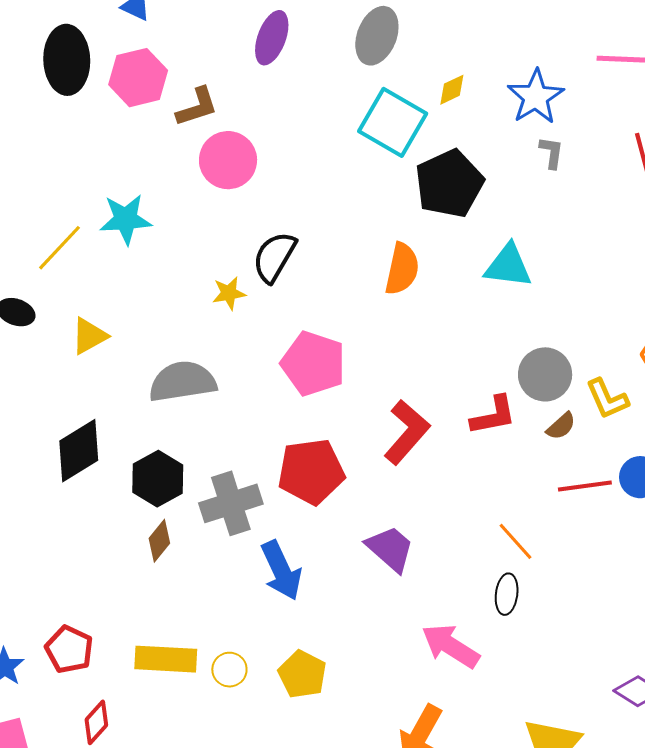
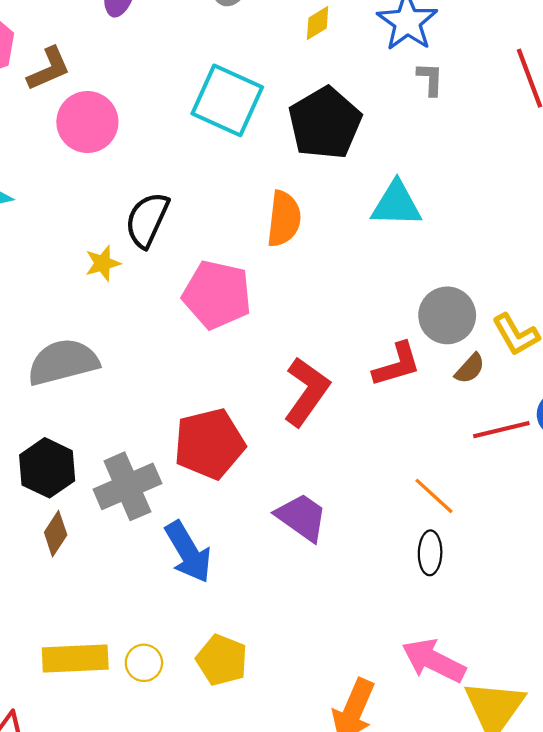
cyan square: (393, 122) -> (227, 100), moved
pink pentagon: (313, 364) -> (217, 295), moved
pink arrow: (451, 646) -> (434, 661), moved

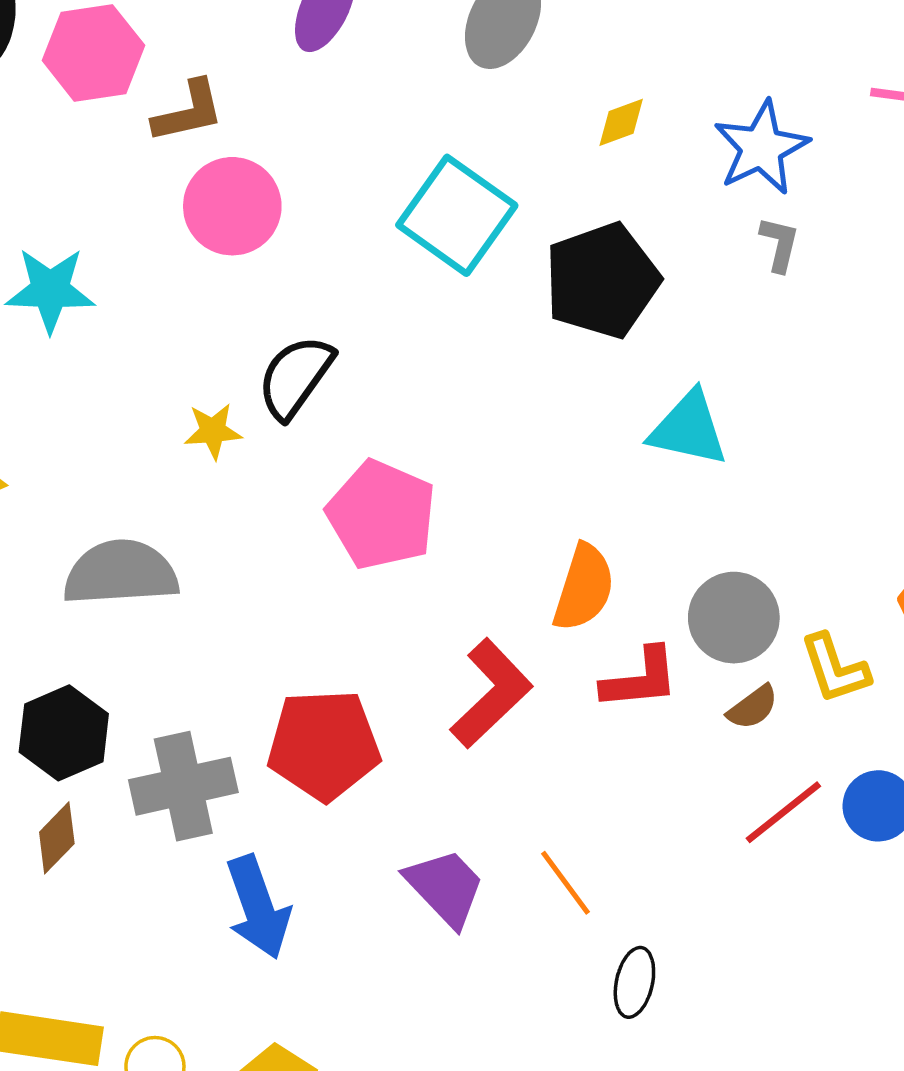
orange semicircle: (284, 219) -> (584, 588), moved
red line: (501, 430) -> (783, 812), turned -36
orange line: (434, 496) -> (566, 883), moved

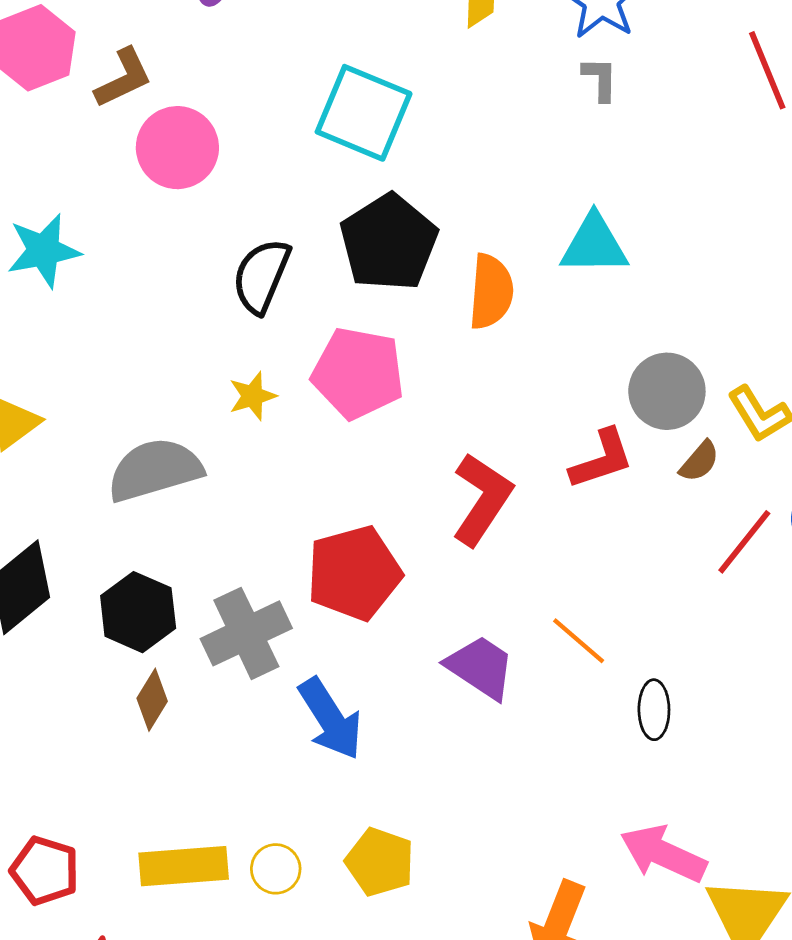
gray L-shape: (780, 244) -> (600, 79), moved
black pentagon: (602, 281) -> (389, 242), moved
yellow star: (213, 431) -> (253, 396), moved
orange semicircle: (584, 588) -> (491, 292), moved

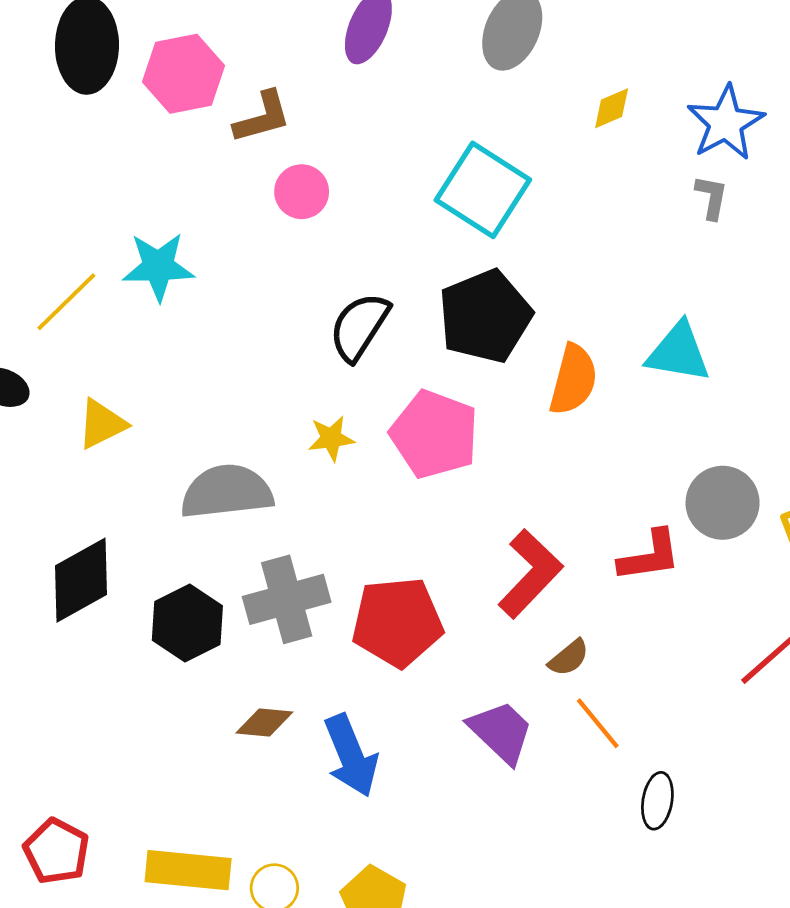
pink circle: (177, 148) -> (302, 192), size x0.7
brown semicircle: (699, 461) -> (569, 658), moved
gray cross: (246, 633) -> (287, 599), moved
brown diamond: (152, 700) -> (264, 722), moved, turned 54

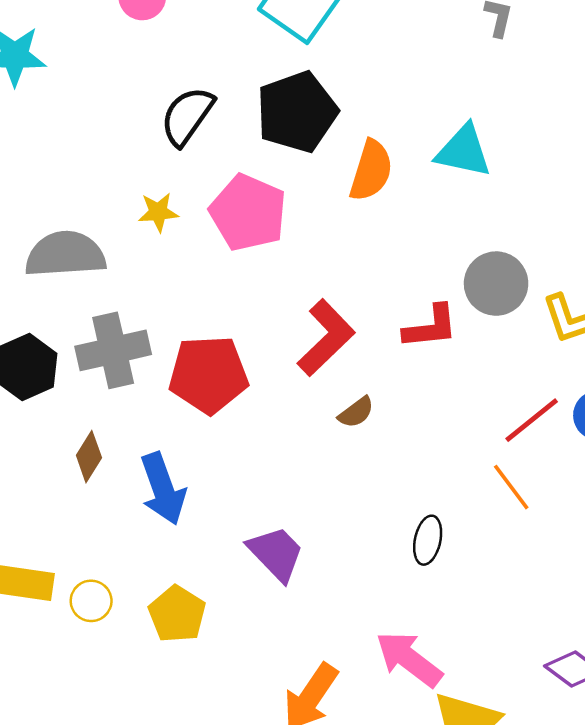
brown diamond: (264, 722) -> (89, 457), turned -66
orange line: (598, 723) -> (511, 487), moved
purple trapezoid: (501, 732) -> (276, 553), moved

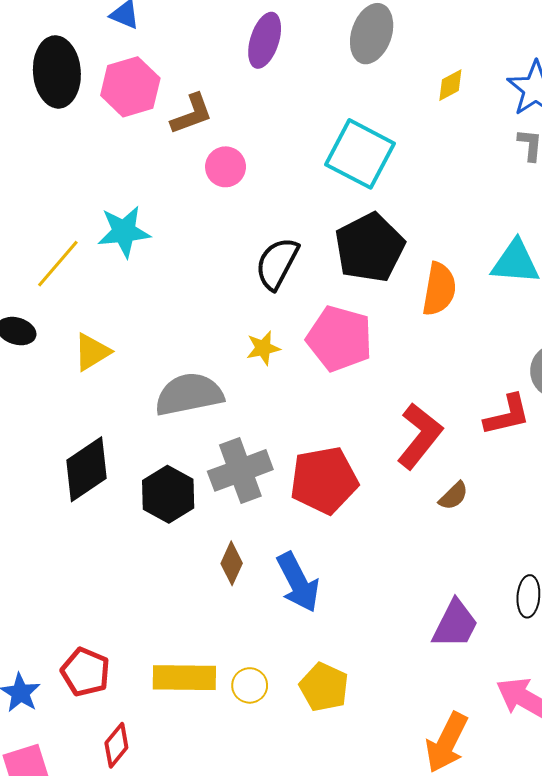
purple trapezoid: (276, 553) -> (455, 624), moved, turned 78

